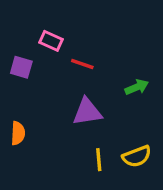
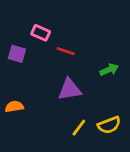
orange semicircle: (18, 133) -> (14, 107), turned -102
yellow line: (99, 160) -> (79, 128), turned 42

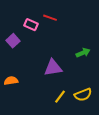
red line: (66, 51) -> (50, 18), moved
purple square: (17, 54) -> (13, 41), turned 32

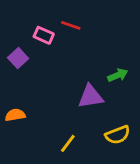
purple triangle: (53, 68) -> (91, 96), moved
yellow line: (60, 97) -> (68, 143), moved

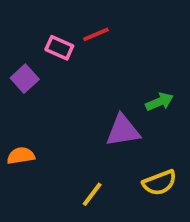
red line: (71, 25) -> (96, 34), turned -42

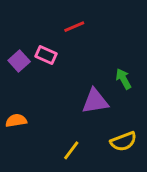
pink rectangle: (59, 48) -> (46, 55), moved
green arrow: (160, 102) -> (123, 79), turned -96

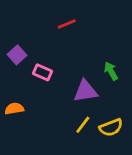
pink rectangle: (46, 55) -> (43, 72), moved
yellow line: (71, 150) -> (83, 125), moved

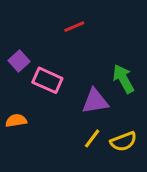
green arrow: (111, 71) -> (123, 79), size x1.4
pink rectangle: (43, 72) -> (47, 80), size x1.4

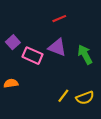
red line: (74, 27) -> (59, 19), moved
purple triangle: (95, 101) -> (57, 47), moved, turned 30

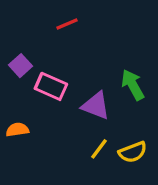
red line: (59, 19) -> (67, 24), moved
purple triangle: (57, 47) -> (96, 106), moved

